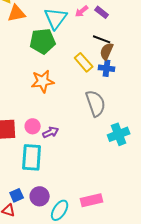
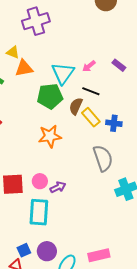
purple rectangle: (102, 12) -> (119, 65), moved
black line: (102, 39) -> (91, 91), moved
brown semicircle: (107, 51) -> (76, 106), moved

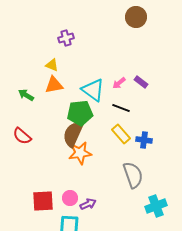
purple cross: (36, 21) -> (66, 38), size x0.6
yellow triangle: (13, 52) -> (52, 65), moved
purple rectangle: (119, 65) -> (141, 82), moved
cyan triangle: (63, 73) -> (93, 90), turned -30
brown semicircle: (76, 106) -> (73, 134), moved, size x1.5

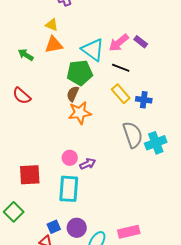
pink arrow: (119, 83) -> (119, 43), size x1.5
brown semicircle: (73, 134) -> (73, 94), size x0.6
red square: (43, 201) -> (30, 175), moved
cyan cross: (156, 206) -> (156, 143), moved

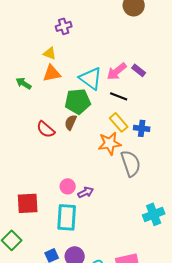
red semicircle: (22, 96) -> (46, 129), moved
orange star: (80, 113) -> (110, 143), moved
cyan cross: (156, 143) -> (154, 214), moved

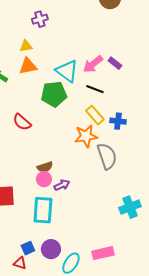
yellow triangle: (50, 53) -> (26, 46), turned -32
brown semicircle: (71, 122) -> (45, 167), moved, turned -133

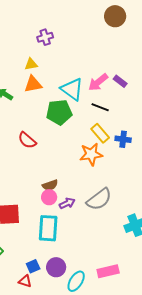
gray semicircle: (107, 156) -> (99, 199), moved, turned 72

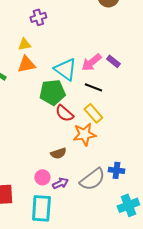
blue cross: (123, 139) -> (116, 170), moved
red semicircle: (27, 140) -> (64, 113), moved
brown semicircle: (50, 185) -> (58, 153), moved

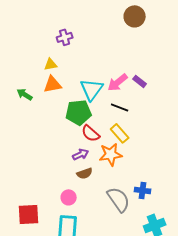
cyan triangle: (65, 69) -> (92, 89), turned 30
gray semicircle: (92, 179) -> (119, 199), turned -88
purple arrow: (60, 183) -> (81, 154), moved

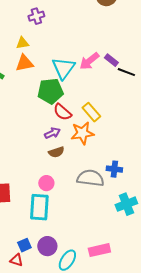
black line: (120, 107) -> (126, 72), moved
pink circle: (69, 197) -> (46, 183), moved
gray semicircle: (119, 199) -> (90, 178), turned -48

